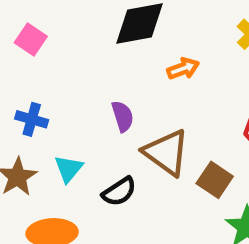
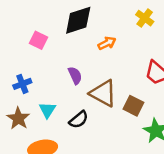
pink square: (31, 40) -> (38, 40), moved
blue cross: (32, 119) -> (22, 84), turned -30

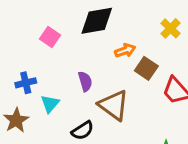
brown square: (133, 106) -> (146, 68), moved
cyan triangle: (47, 110) -> (50, 104), moved

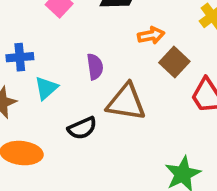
brown triangle: (114, 105) -> (126, 102), turned -36

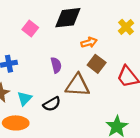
brown square: (174, 62) -> (97, 64), moved
cyan triangle: (46, 88) -> (25, 98), moved

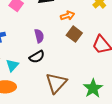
brown triangle: (78, 85) -> (56, 83), moved, turned -50
black semicircle: (52, 104) -> (37, 57), moved

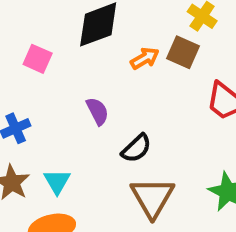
brown square: (74, 34) -> (183, 52), moved
black semicircle: (37, 57) -> (136, 148), moved

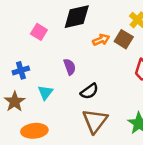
cyan triangle: (57, 182) -> (45, 92), moved

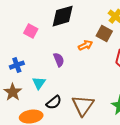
orange arrow: (101, 40) -> (85, 45), moved
black semicircle: (89, 91) -> (54, 102), moved

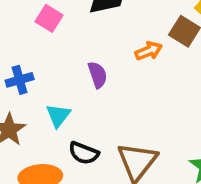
black semicircle: (54, 102) -> (84, 153), turned 56

